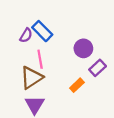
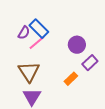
pink line: (40, 59) -> (37, 43), moved, turned 60
brown triangle: (31, 78) -> (29, 72), turned -30

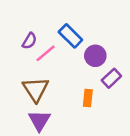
blue rectangle: (39, 29) -> (70, 36), moved
orange rectangle: (71, 79) -> (88, 98), turned -40

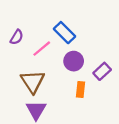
purple semicircle: (29, 41) -> (17, 37), moved
purple circle: (95, 56) -> (74, 61), moved

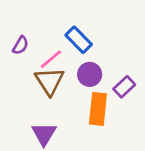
brown triangle: (33, 82) -> (50, 81), moved
orange rectangle: (80, 90) -> (98, 109), size x1.6

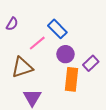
purple semicircle: (20, 45) -> (12, 24), moved
brown triangle: (50, 81) -> (22, 67), moved, turned 45

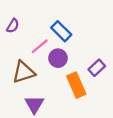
purple circle: (65, 54) -> (58, 58), moved
orange rectangle: (72, 79) -> (76, 85), turned -30

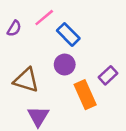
pink line: (40, 46) -> (44, 18), moved
brown triangle: (24, 72) -> (26, 80), turned 35

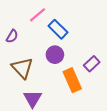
purple semicircle: (14, 28) -> (12, 36), moved
brown triangle: (26, 80) -> (22, 68), turned 30

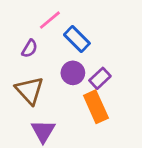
purple semicircle: (12, 36) -> (30, 49), moved
purple rectangle: (92, 64) -> (100, 78), moved

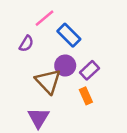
brown triangle: (30, 90) -> (48, 81), moved
orange rectangle: (96, 107) -> (86, 96), size x0.6

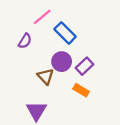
brown triangle: (48, 81) -> (46, 76), size x0.7
orange rectangle: (86, 96) -> (81, 90), turned -35

